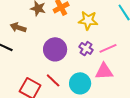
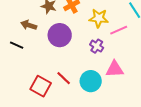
pink line: (108, 48) -> (119, 30), moved
purple circle: (55, 49) -> (60, 35), moved

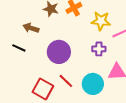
purple circle: (60, 35) -> (59, 52), moved
purple cross: (97, 46) -> (99, 49), turned -32

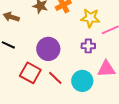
brown arrow: (31, 28) -> (11, 17), moved
red square: (43, 89) -> (30, 73), moved

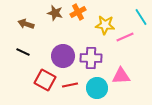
purple cross: (88, 46) -> (91, 58), moved, size x1.5
red line: (55, 78) -> (70, 85), turned -56

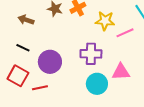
purple circle: (63, 56) -> (50, 62), moved
red square: (45, 80) -> (18, 76), moved
red line: (70, 85) -> (40, 88), moved

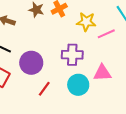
red line: (40, 88) -> (44, 89), moved, turned -42

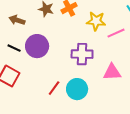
purple circle: (31, 63) -> (37, 46), moved
cyan circle: (78, 85) -> (77, 89), moved

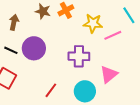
brown arrow: (17, 20) -> (14, 22), turned 84
pink triangle: (112, 72) -> (109, 74), turned -36
cyan circle: (77, 89) -> (85, 91), moved

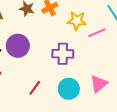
pink triangle: (109, 74) -> (99, 84), moved

